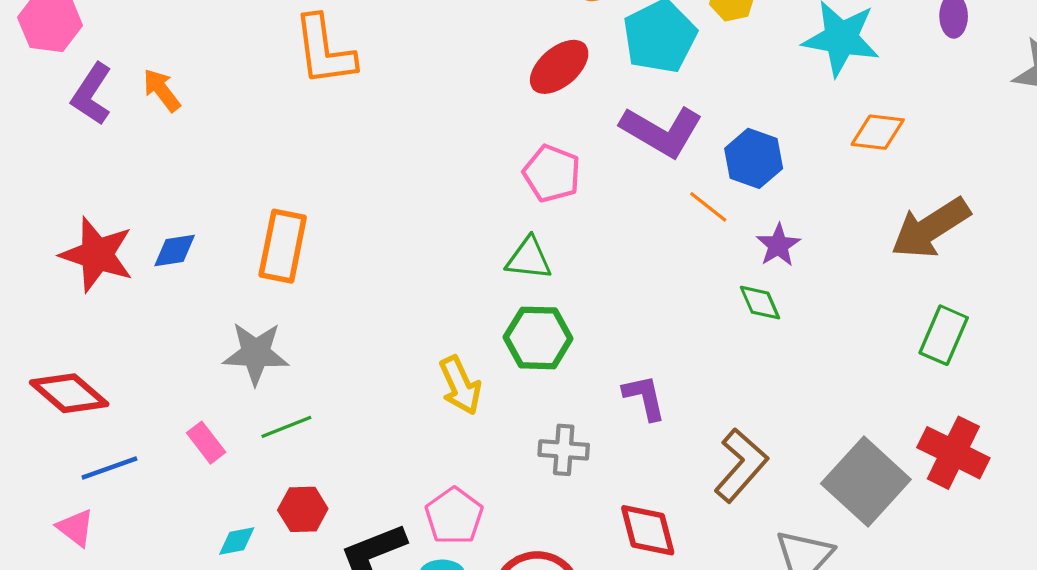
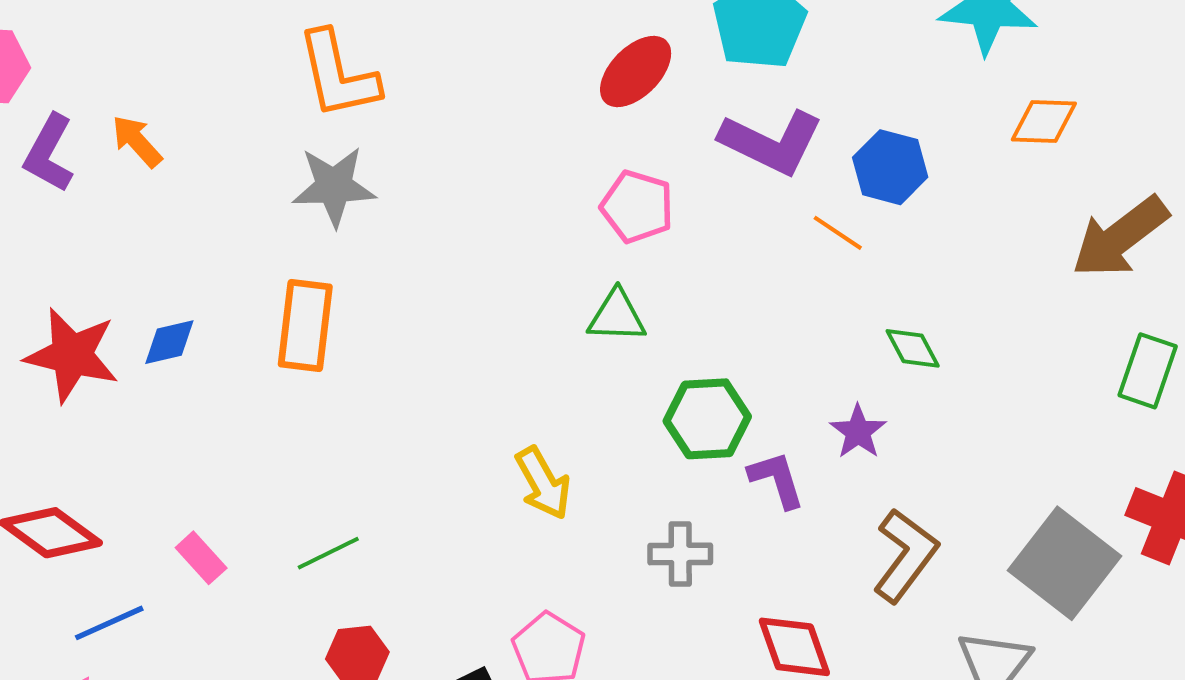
purple star: (778, 245) -> (858, 432), moved
green hexagon: (538, 338) -> (707, 419), moved
gray star: (256, 353) -> (334, 186), moved
pink rectangle: (206, 443) -> (201, 558), moved

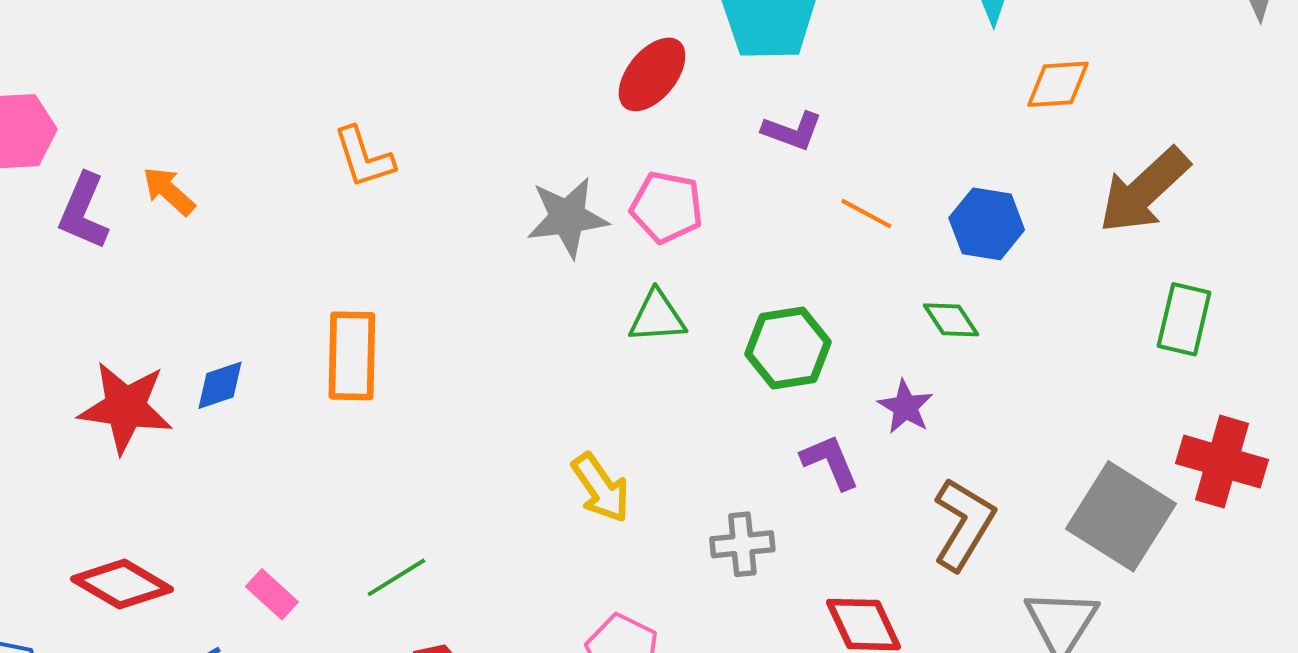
orange L-shape: (338, 75) -> (364, 157), moved, size x0.7
purple L-shape: (771, 142) -> (792, 131), size x0.6
blue hexagon: (890, 167) -> (987, 224), moved
gray star: (334, 186) -> (567, 217), moved
green hexagon: (707, 419) -> (788, 348), moved

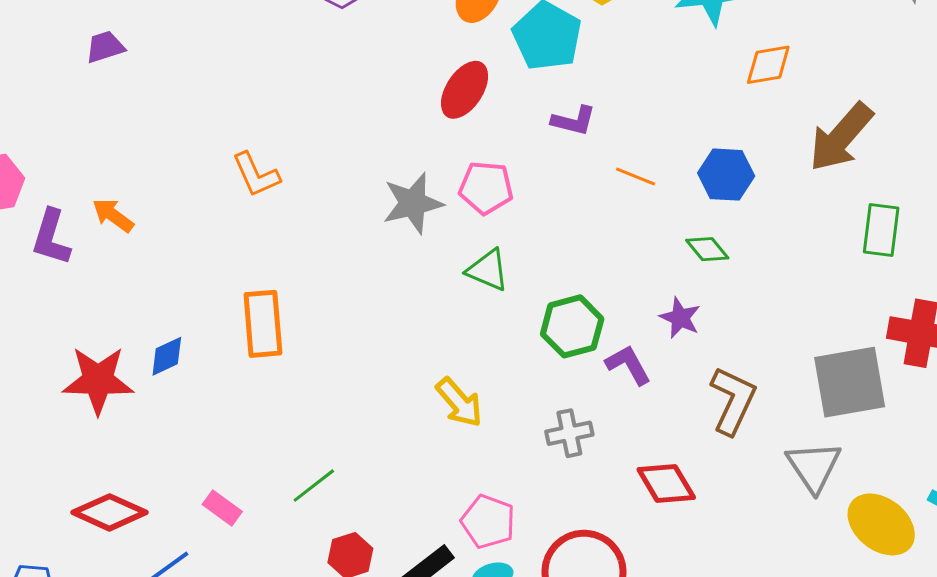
green triangle: (657, 317) -> (488, 270), turned 33
green hexagon: (788, 348) -> (572, 326), moved
gray square: (1121, 516) -> (850, 382), turned -36

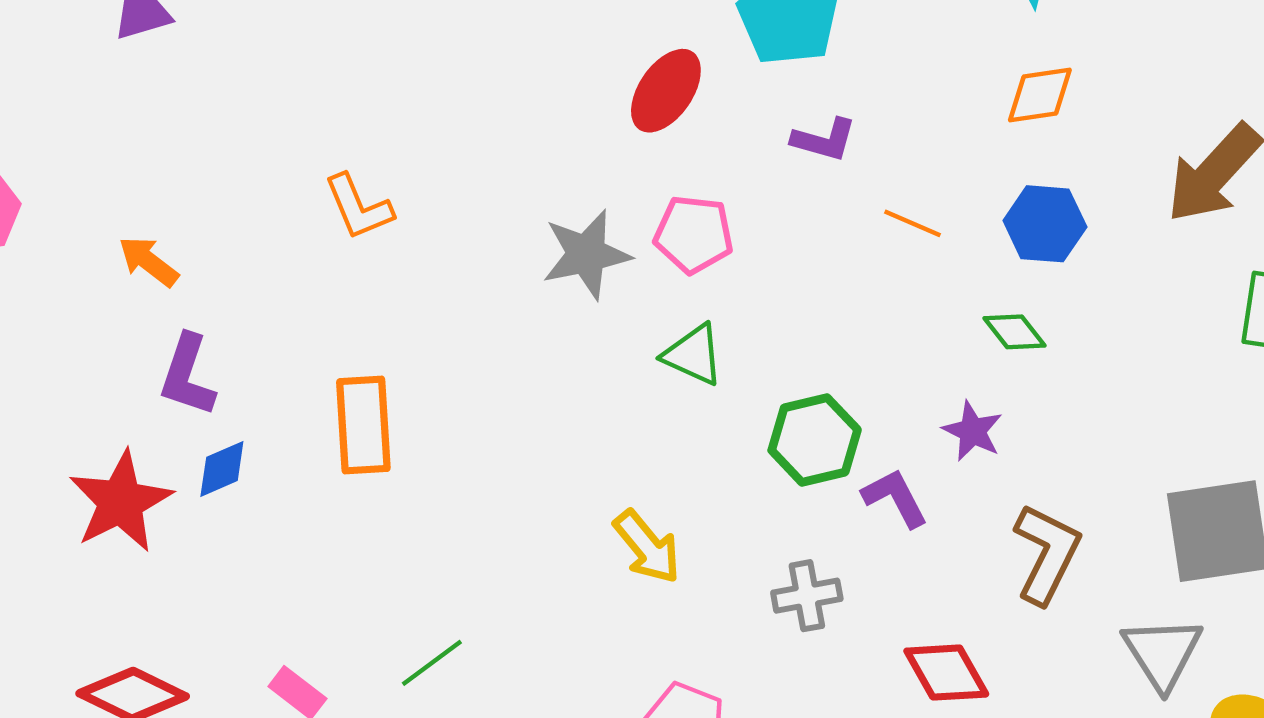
orange diamond: (768, 65) -> (1040, 95), moved
purple L-shape: (51, 237) -> (187, 375), moved
red star: (98, 380) -> (121, 502), turned -30

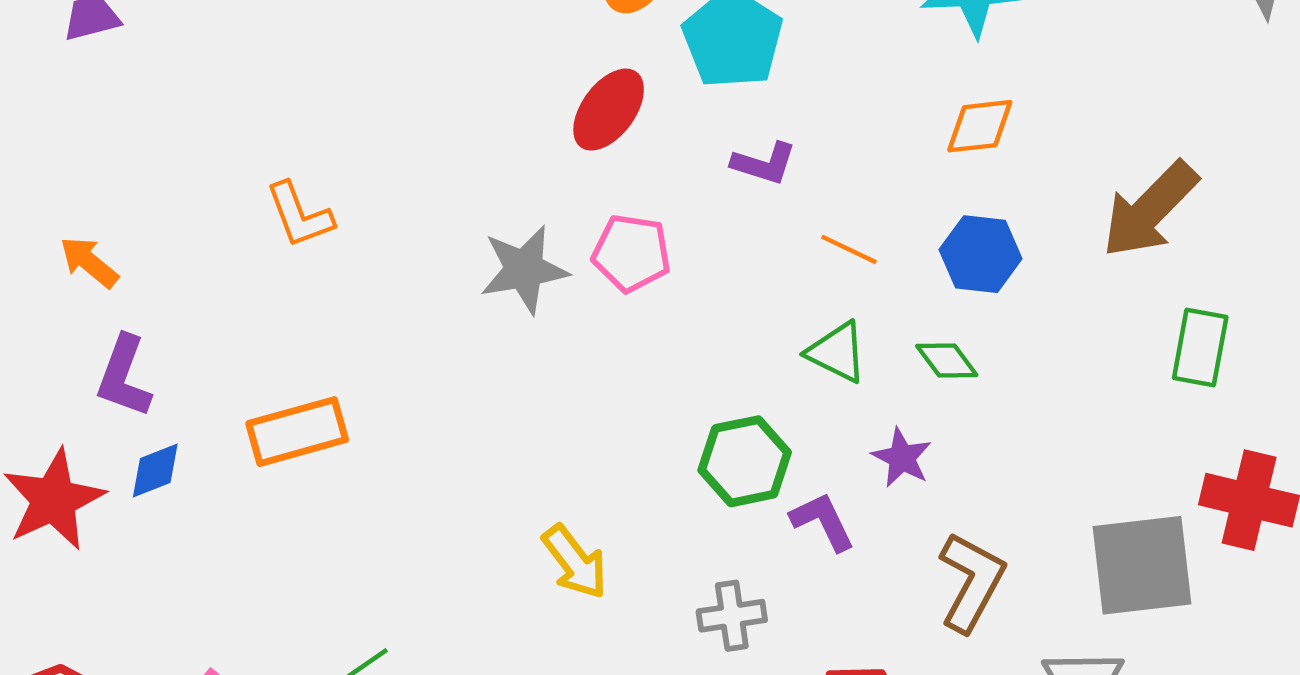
green triangle: (693, 355) -> (837, 352), moved
orange rectangle: (363, 425) -> (297, 432), turned 76

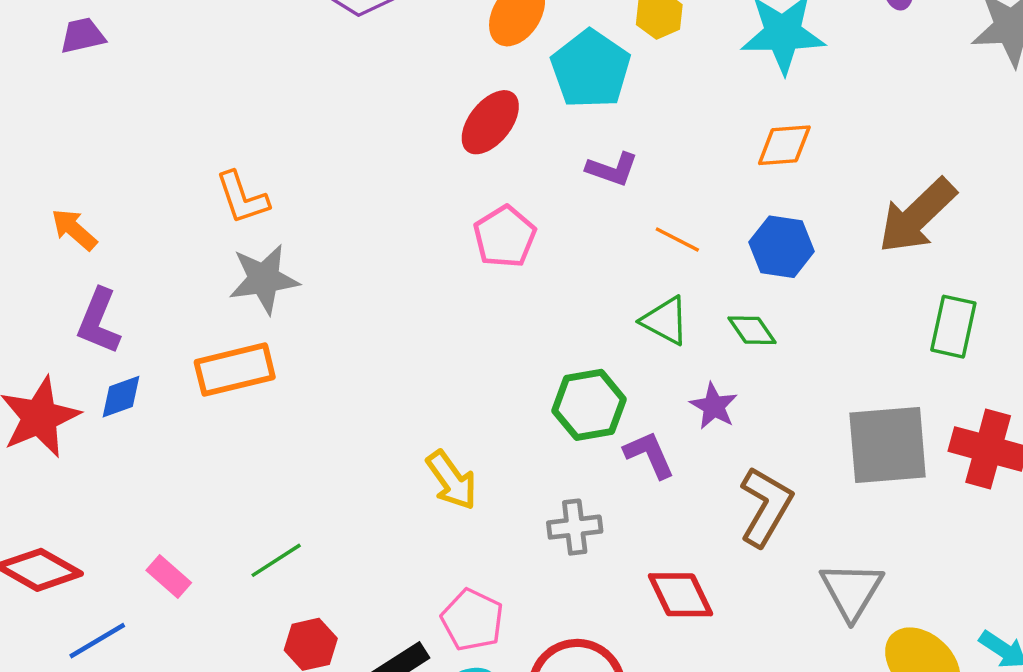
pink pentagon: (631, 253) -> (505, 237), turned 30
gray star: (524, 269) -> (264, 279), moved
gray square: (1142, 565) -> (888, 445), moved

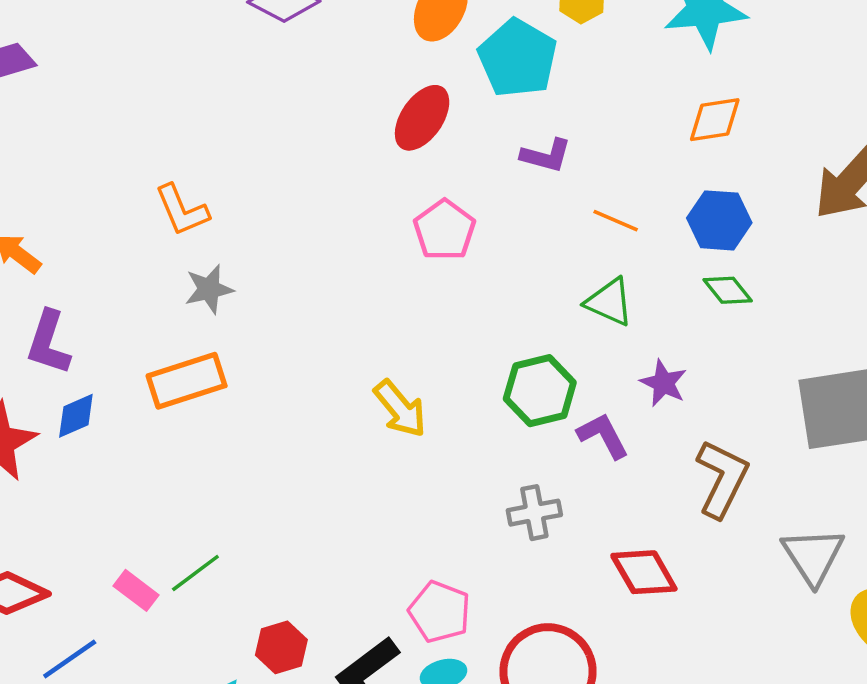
gray star: (264, 279) -> (209, 289), size x0.7
green diamond: (752, 330) -> (728, 290), moved
yellow arrow: (452, 480) -> (400, 409), moved
green line: (276, 560) -> (195, 573), moved

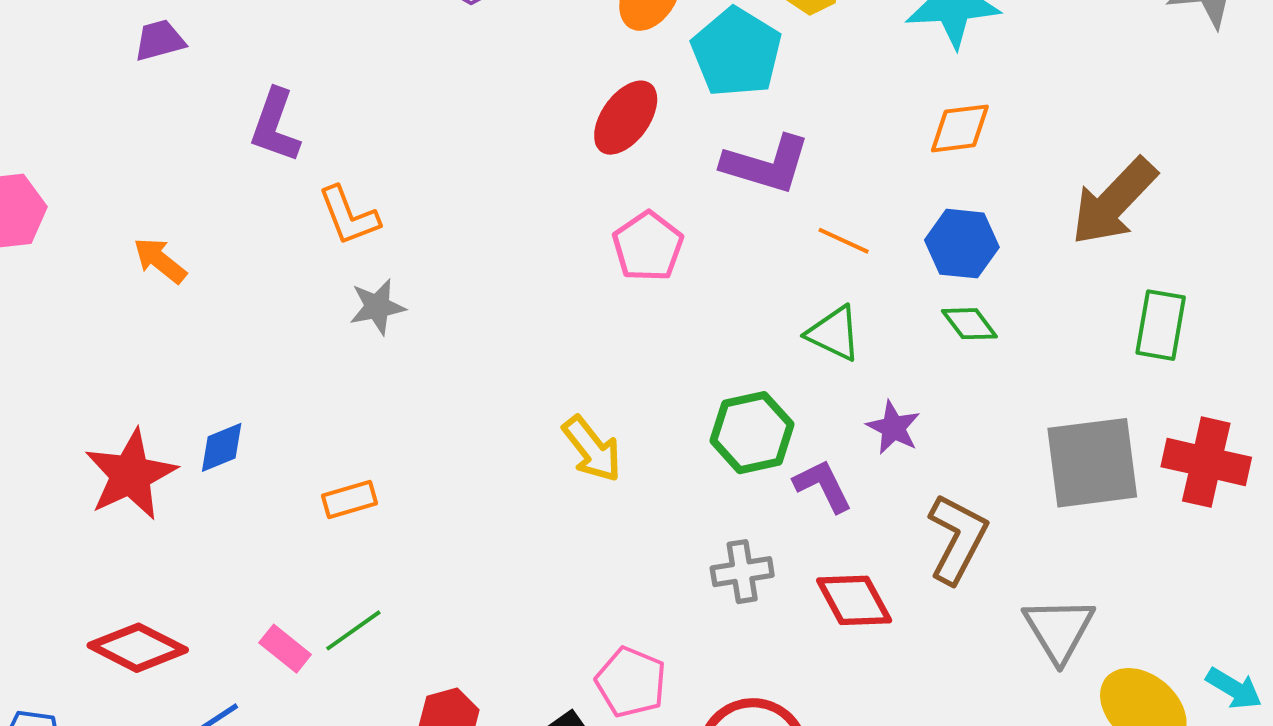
purple L-shape: (546, 156) -> (766, 164), size x1.5
purple L-shape: (48, 343) -> (275, 126), moved
orange rectangle: (187, 381) -> (349, 500), moved, size x0.6
red diamond: (644, 572) -> (854, 600), moved

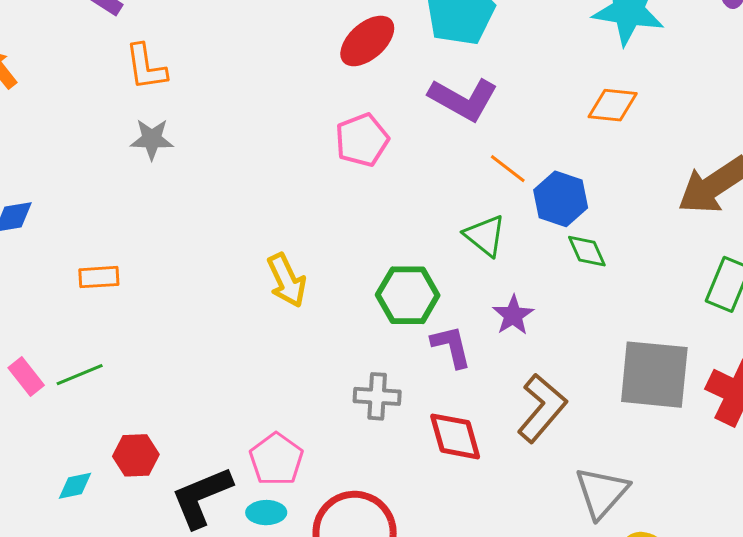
blue hexagon: (962, 244) -> (561, 199), moved

